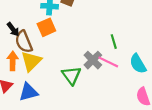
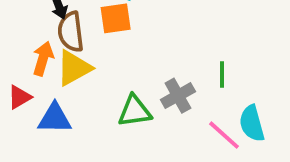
pink line: (108, 62) -> (224, 135), moved
green triangle: (71, 75) -> (135, 111), turned 42

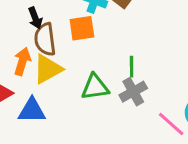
green line: (222, 75) -> (132, 67), moved
green triangle: (135, 111) -> (95, 87), moved

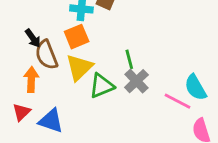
yellow triangle: (48, 69) -> (79, 67), moved
blue triangle: (32, 111) -> (51, 121), turned 32

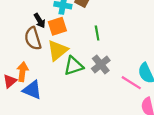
black arrow: (33, 38) -> (40, 21), moved
green line: (129, 59) -> (97, 33), moved
orange arrow: (31, 80) -> (23, 72), moved

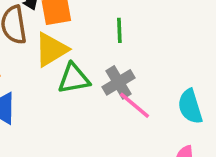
pink line: (131, 83) -> (134, 105), moved

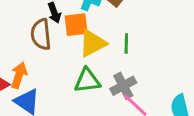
yellow triangle: (51, 50) -> (93, 43), moved

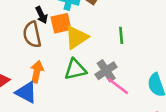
green line: (126, 44) -> (121, 35), moved
orange arrow: (19, 75) -> (37, 72), moved

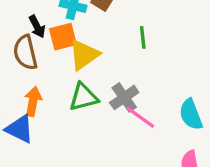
green line: (121, 35) -> (143, 37), moved

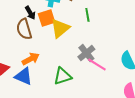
green line: (143, 37) -> (87, 15), moved
green triangle: (84, 97) -> (63, 76), moved
orange arrow: (33, 101) -> (31, 59), turned 54

